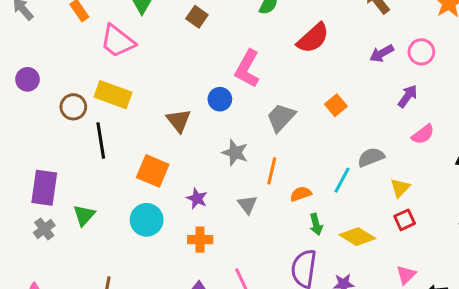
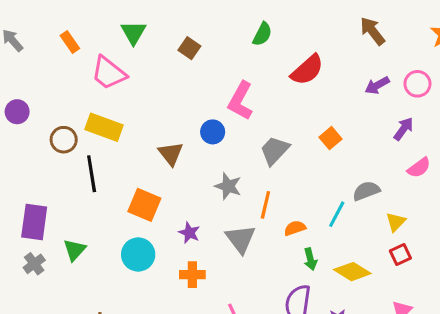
gray triangle: (247, 205) -> (241, 239), size x1.5

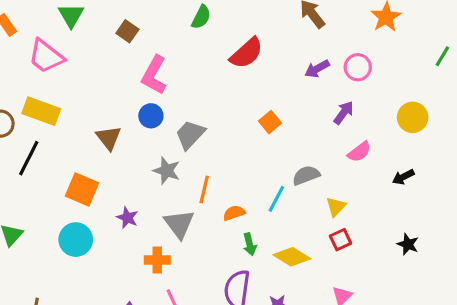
pink L-shape: (241, 101) -> (154, 75), moved
gray trapezoid: (275, 151) -> (190, 135), moved
black line: (92, 174) -> (29, 158), turned 36
orange cross: (192, 275) -> (157, 260), moved

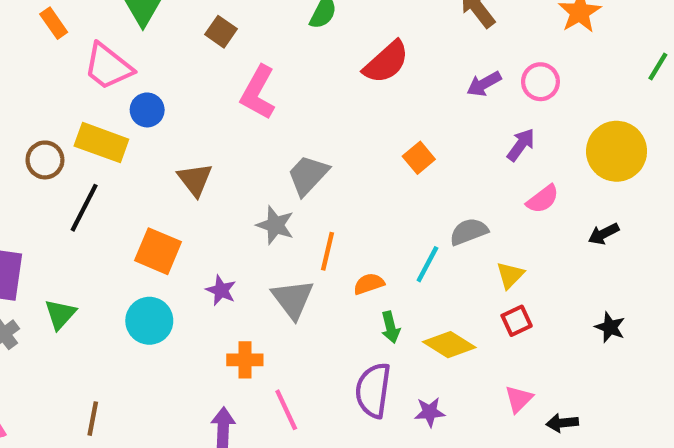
blue circle: (151, 116) -> (147, 110), moved
yellow circle: (413, 117) -> (617, 151), size x1.4
orange cross: (157, 260) -> (245, 360), moved

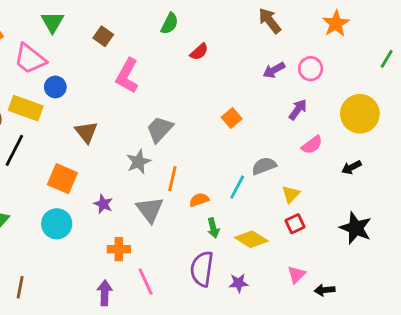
red semicircle: (386, 62) -> (199, 52), moved, size x0.6
gray star: (275, 225) -> (138, 162), turned 30
black star: (610, 327) -> (356, 228), size x1.6

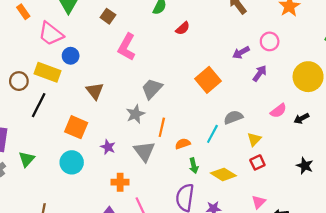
purple arrow: (274, 70) -> (241, 52), moved
orange square: (232, 118) -> (208, 80), size x1.6
pink semicircle: (312, 145) -> (278, 111), moved
black star: (356, 228) -> (305, 166), size x0.7

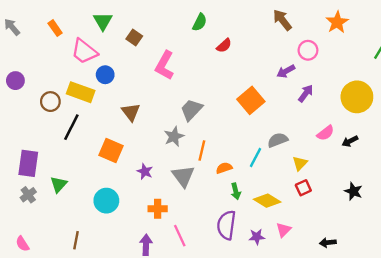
brown square: (108, 16) -> (134, 37), moved
pink circle: (270, 41) -> (308, 50), moved
cyan circle: (72, 162) -> (106, 201), moved
pink triangle: (259, 202) -> (283, 230), moved

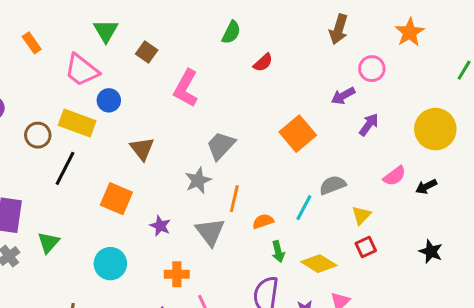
brown arrow: (282, 20) -> (339, 29), turned -125
orange rectangle: (55, 28) -> (32, 43), moved

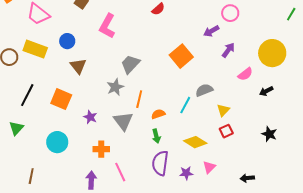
blue circle: (109, 100) -> (67, 41), moved
black line: (65, 168) -> (27, 95), moved
pink semicircle: (395, 176) -> (245, 74), moved
green arrow: (278, 252) -> (156, 136), moved

